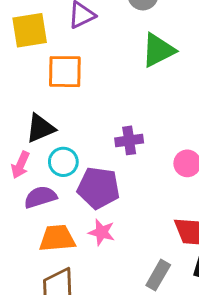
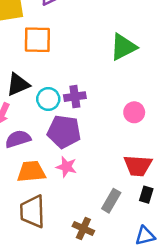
green triangle: (158, 50) -> (123, 47), moved
purple cross: (129, 140) -> (75, 97), moved
cyan circle: (63, 162) -> (48, 99), moved

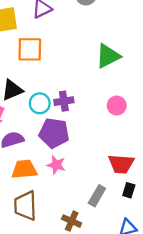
pink circle: (134, 112) -> (117, 106), moved

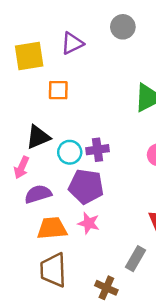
orange square: (30, 49) -> (58, 90), size x0.7

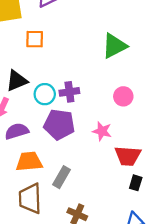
pink star: (89, 223) -> (102, 131), moved
gray rectangle: (136, 259) -> (62, 177), moved

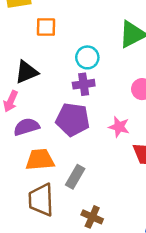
cyan circle: (45, 94) -> (87, 57), moved

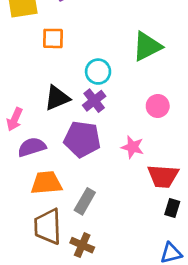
black triangle: (26, 72) -> (57, 98), moved
purple cross: (84, 84) -> (94, 101), turned -30
brown cross: (92, 217) -> (82, 245), moved

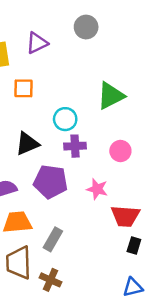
purple cross: (94, 101) -> (75, 146), moved, turned 35

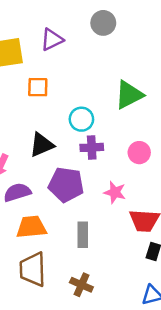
gray rectangle: (53, 239) -> (83, 235), moved, turned -30
brown cross: (50, 280) -> (81, 285), moved

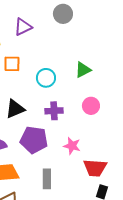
green triangle: (129, 95) -> (83, 70), size x0.7
cyan circle: (81, 119) -> (46, 78), moved
pink circle: (139, 153) -> (91, 106), moved

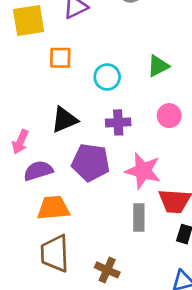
pink star: (72, 146) -> (143, 171), size x1.5
gray rectangle: (47, 179) -> (139, 218), moved

